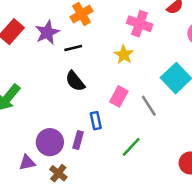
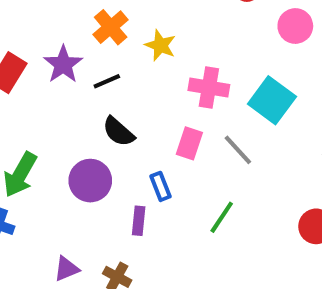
pink cross: (140, 24) -> (209, 88), moved
yellow star: (124, 55) -> (160, 45), moved
purple circle: (50, 142) -> (90, 181), moved

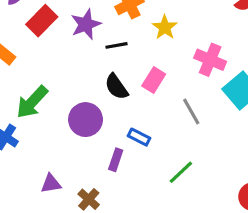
pink cross: (209, 88) -> (210, 60), moved
pink rectangle: (189, 143) -> (154, 80), moved
gray line: (238, 150) -> (191, 112), moved
blue rectangle: (161, 186) -> (139, 137), turned -55

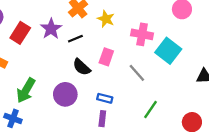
purple rectangle: (116, 160) -> (102, 119), moved
green line: (181, 172) -> (151, 109), moved

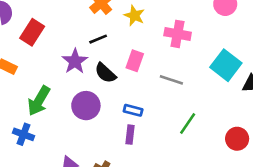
purple star: (51, 29) -> (75, 61), moved
cyan square: (168, 51) -> (226, 65), moved
gray line: (137, 73) -> (171, 80), turned -30

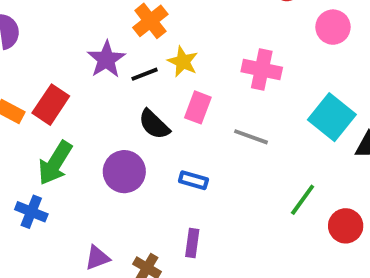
yellow star: (134, 16) -> (183, 62), moved
red rectangle: (32, 32) -> (51, 105), moved
purple star: (75, 61) -> (106, 59), moved
green line: (188, 124) -> (303, 200), moved
purple rectangle: (130, 135) -> (192, 243), moved

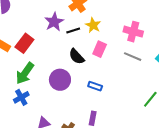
gray line: (251, 137) -> (133, 57), moved
blue cross: (31, 212) -> (21, 97), moved, turned 35

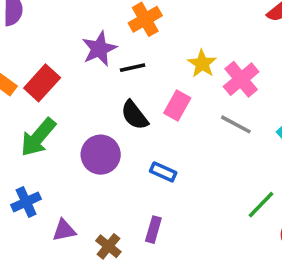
yellow star: (93, 25) -> (202, 64), moved
pink cross: (133, 32) -> (241, 79), turned 30
blue cross: (21, 97) -> (26, 202), moved

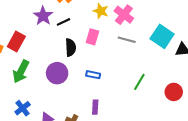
black semicircle: (135, 115) -> (71, 47), turned -132
green line: (261, 205) -> (139, 82), moved

